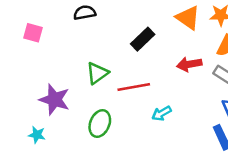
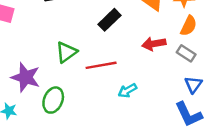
green ellipse: (100, 124) -> (53, 100), moved

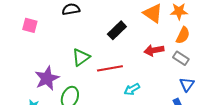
purple star: (26, 77) -> (47, 78), turned 30

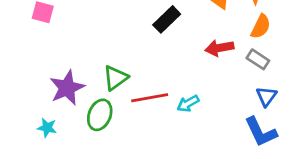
green triangle: (81, 57) -> (115, 78), moved
red line: (110, 68) -> (150, 98), moved

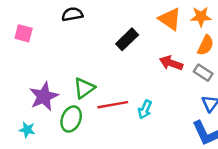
red arrow: (219, 48) -> (171, 63), turned 30
cyan arrow: (188, 103) -> (145, 109), turned -36

